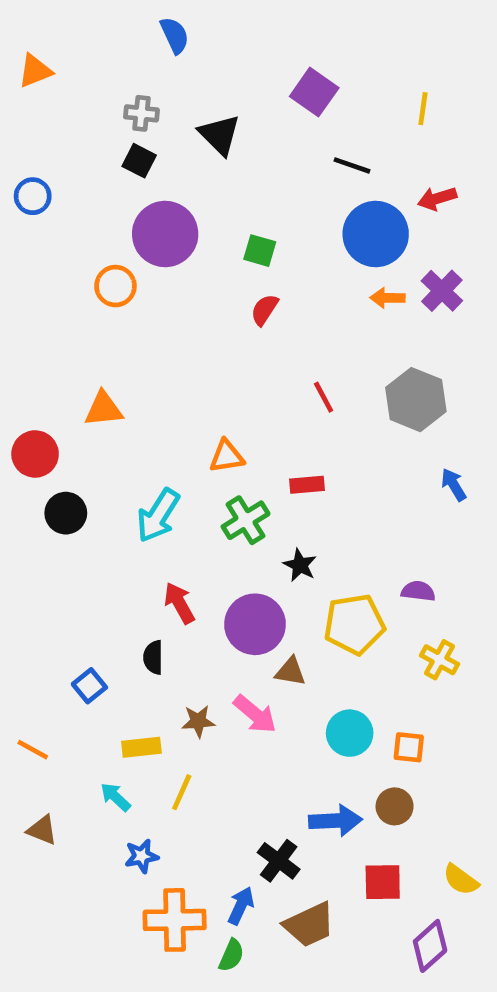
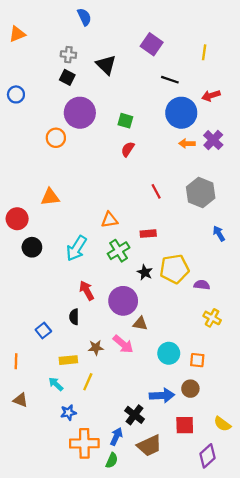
yellow pentagon: (354, 624) -> (174, 269), moved
orange line: (33, 750) -> (16, 361), turned 63

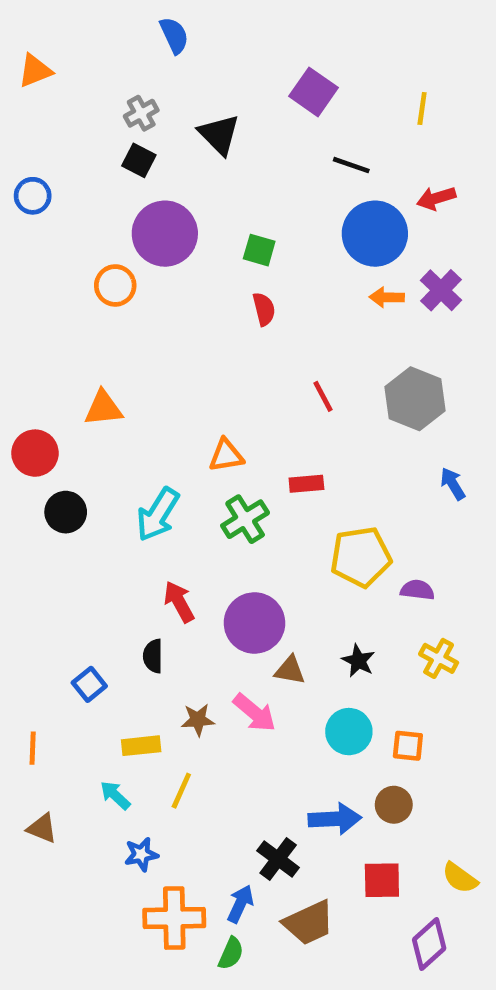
gray cross: (68, 55) -> (141, 113), turned -35
red semicircle: (128, 149) -> (264, 309), turned 133
black star: (145, 272) -> (358, 661), moved

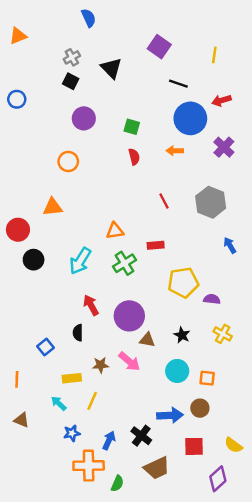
purple circle: (165, 234) -> (84, 118), size x0.7
orange circle: (115, 285) -> (68, 161), moved
orange arrow: (387, 297) -> (175, 151), moved
blue arrow: (240, 904) -> (109, 440), moved

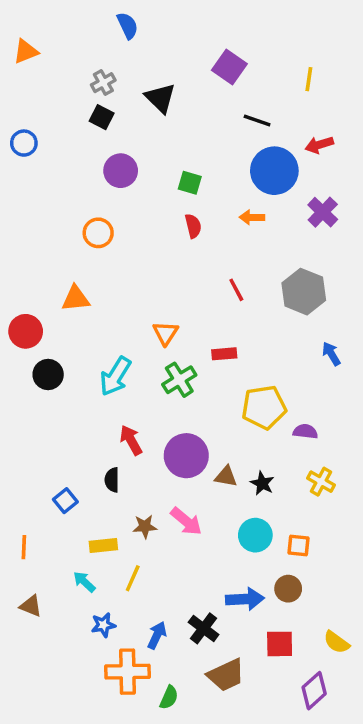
orange triangle: (115, 231) -> (166, 333), turned -48
brown triangle: (147, 340) -> (226, 476), moved

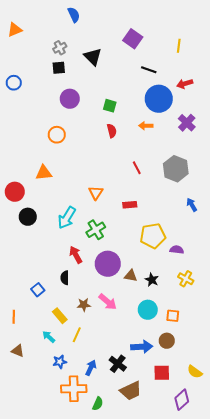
black square: (102, 117) -> (59, 68), turned -32
green cross: (179, 380) -> (96, 230), moved
yellow rectangle: (103, 545) -> (60, 316), turned 56

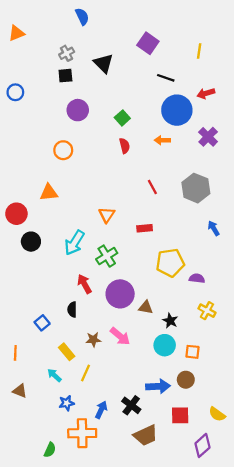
green square: (110, 106) -> (122, 118), turned 32
black star: (152, 280) -> (170, 321), moved
green semicircle: (98, 404) -> (50, 450), moved

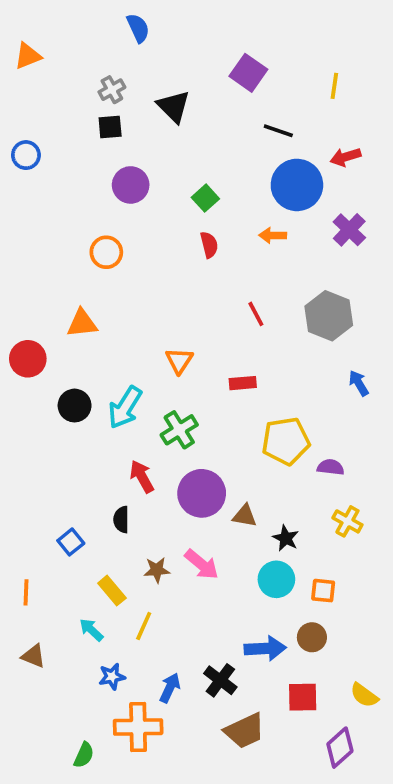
black circle: (31, 242) -> (75, 406), moved

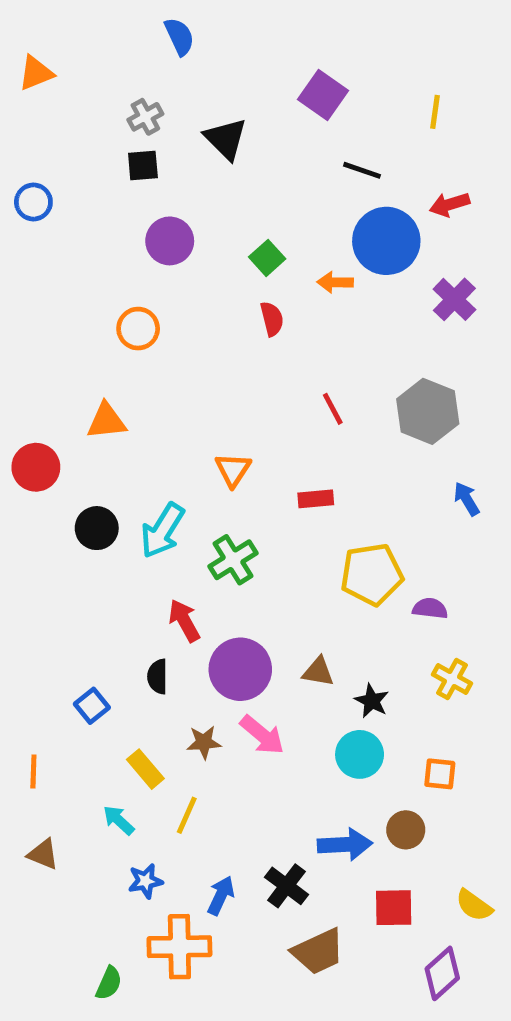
orange arrow: (273, 235) -> (335, 282), moved
purple circle: (202, 493) -> (240, 669), moved
orange square: (323, 591) -> (440, 774), moved

